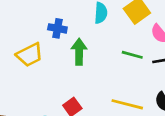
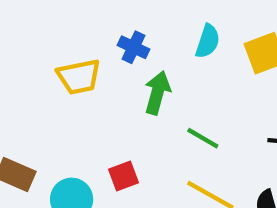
green line: (132, 55) -> (203, 138), moved

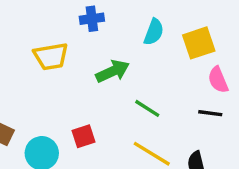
blue cross: (134, 47) -> (92, 19), moved, turned -35
green arrow: (157, 93) -> (113, 71), turned 48

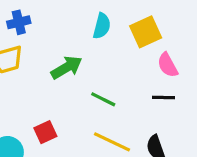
blue cross: (92, 19) -> (19, 22), moved

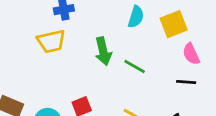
green arrow: (67, 67) -> (103, 51), turned 104
green line: (103, 99) -> (135, 67), moved

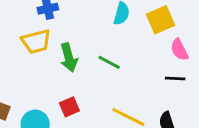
green arrow: (103, 51) -> (69, 58), moved
green line: (135, 67) -> (109, 62), moved

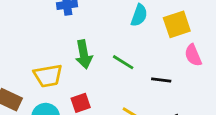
yellow trapezoid: (36, 41) -> (48, 76), moved
black line: (175, 79) -> (161, 80), moved

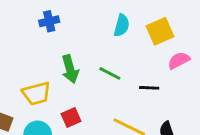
pink semicircle: (193, 55) -> (179, 60), turned 90

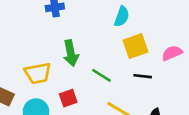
yellow square: (160, 31) -> (136, 46), moved
green line: (110, 73) -> (101, 75), moved

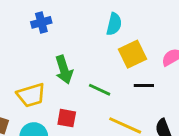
red square: (68, 98) -> (67, 118), turned 36

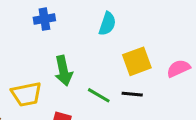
cyan semicircle: (114, 24) -> (107, 24), moved
black line: (144, 86) -> (132, 94), moved

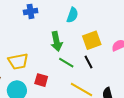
green arrow: (63, 71) -> (56, 41), moved
black line: (132, 94) -> (88, 62), turned 56

